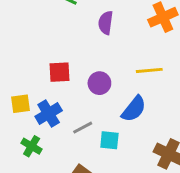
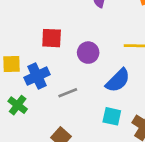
cyan square: (109, 140) -> (112, 116), moved

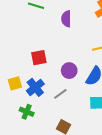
purple circle: (88, 53) -> (69, 71), moved

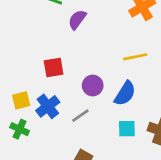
purple semicircle: (66, 19) -> (77, 20), moved, turned 35
green cross: (27, 112) -> (20, 129), moved

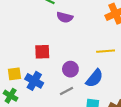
purple semicircle: (77, 20) -> (65, 17), turned -119
blue cross: (48, 106) -> (34, 81), turned -30
gray line: (80, 116) -> (67, 91), moved

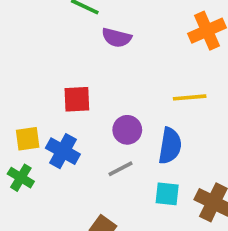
blue semicircle: (94, 78) -> (170, 146), turned -30

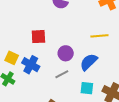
yellow square: (28, 139) -> (12, 58), turned 32
blue semicircle: (170, 146) -> (89, 62), turned -144

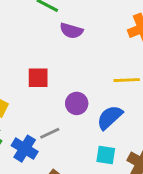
blue cross: (31, 65) -> (25, 149), moved
gray line: (62, 74) -> (50, 133), moved

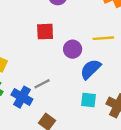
red square: (38, 78) -> (45, 32), moved
purple circle: (77, 103) -> (73, 49), moved

